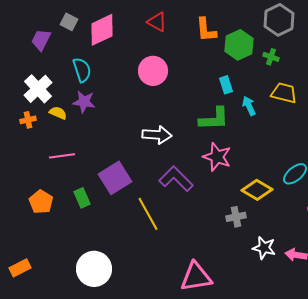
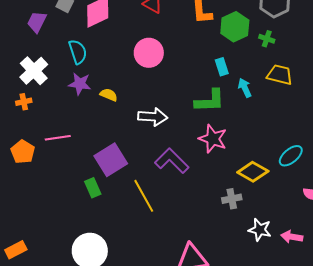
yellow semicircle: (58, 113) -> (109, 95), moved
green rectangle: (82, 198) -> (93, 188), moved
orange pentagon: (41, 202) -> (23, 152), moved

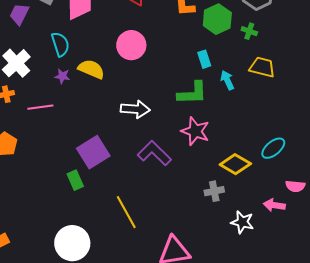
purple star: (80, 84) -> (62, 76), size x0.7
yellow semicircle: (109, 95) -> (91, 69), moved, size x1.5
pink line: (58, 138) -> (40, 107), moved
yellow line: (144, 196) -> (126, 212), moved
pink arrow: (292, 237) -> (274, 205), moved

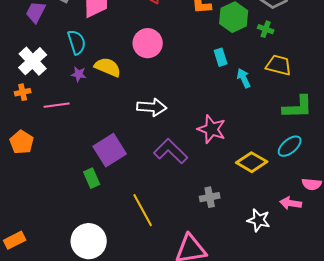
green L-shape: (192, 93) -> (298, 107), moved
gray cross: (214, 191) -> (210, 197), moved

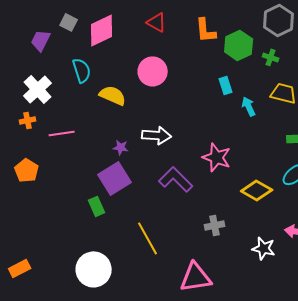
purple star: (79, 74) -> (121, 147), moved

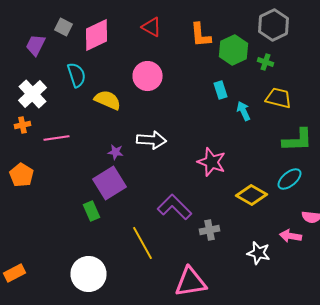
purple L-shape: (176, 179) -> (174, 207), moved

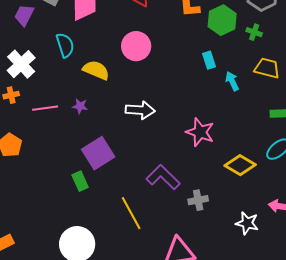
purple star: (116, 152) -> (80, 106), moved

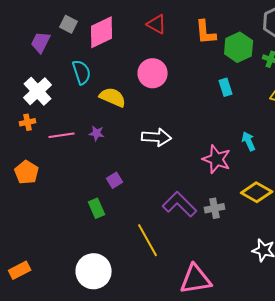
cyan arrow: (232, 81) -> (249, 141), moved
purple square: (98, 153) -> (115, 180), size x0.5
gray cross: (198, 200) -> (215, 208), moved

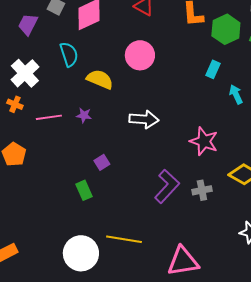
cyan rectangle: (226, 87) -> (213, 69), turned 42
orange cross: (28, 122) -> (15, 104), turned 35
cyan arrow: (249, 141) -> (236, 94), moved
purple L-shape: (180, 204) -> (167, 186), turned 88
yellow line: (148, 240) -> (124, 239), moved, turned -52

